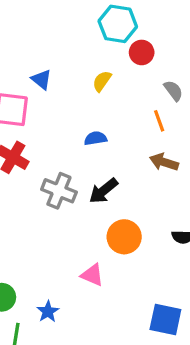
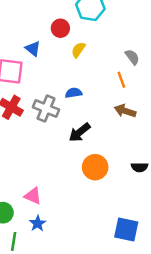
red circle: (142, 52) -> (60, 28), moved
gray cross: (59, 191) -> (46, 108), moved
pink triangle: (92, 275) -> (33, 196), moved

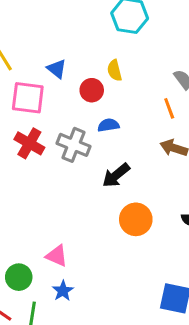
red circle: (60, 28) -> (92, 90), moved
yellow semicircle: (78, 50) -> (114, 70), turned -49

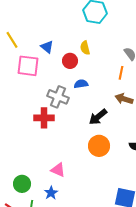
orange line: (169, 108) -> (121, 73), turned 32
red cross: (29, 143) -> (44, 118), moved, turned -30
black arrow: (116, 175) -> (98, 117), moved
pink triangle: (57, 256) -> (58, 170), moved

